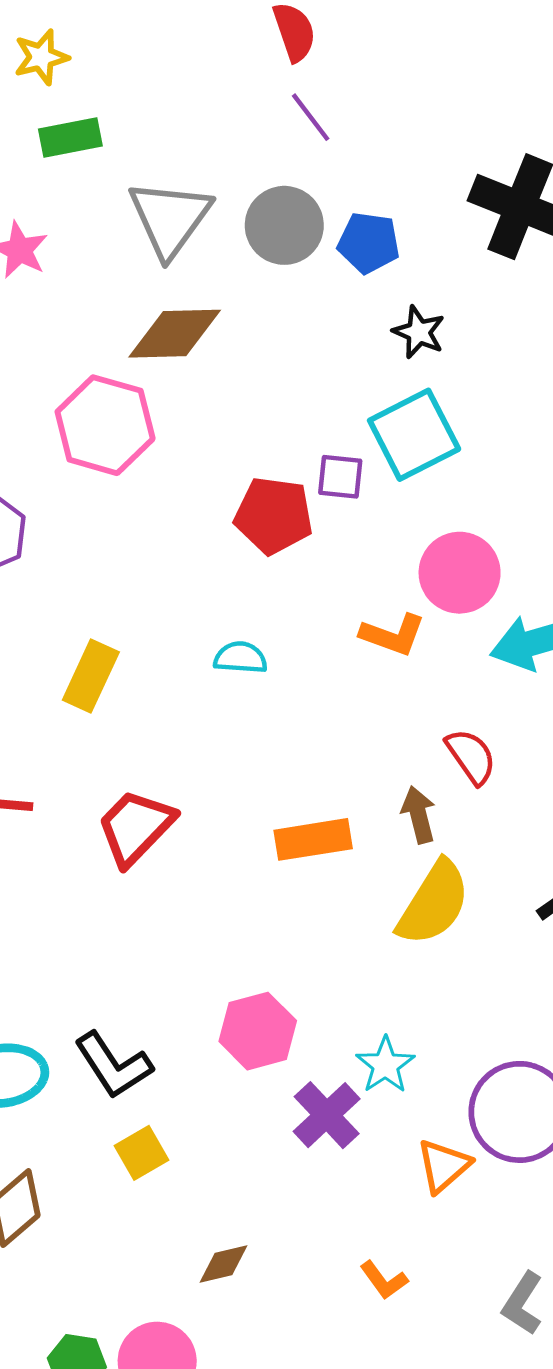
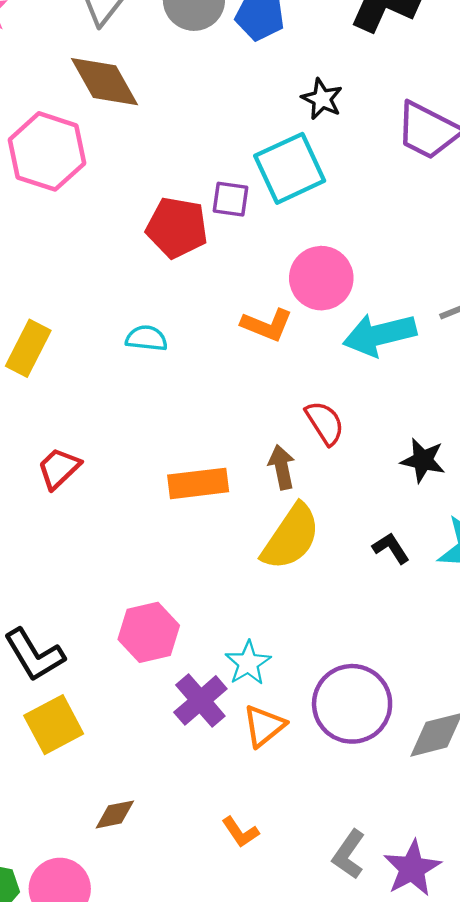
black star: (419, 332) -> (322, 99), moved
brown diamond: (175, 334) -> (105, 82), turned 60
red trapezoid: (136, 827) -> (59, 468), size x0.7
yellow square: (141, 1153) -> (54, 725), size x1.4
orange triangle: (443, 1166) -> (264, 726), moved

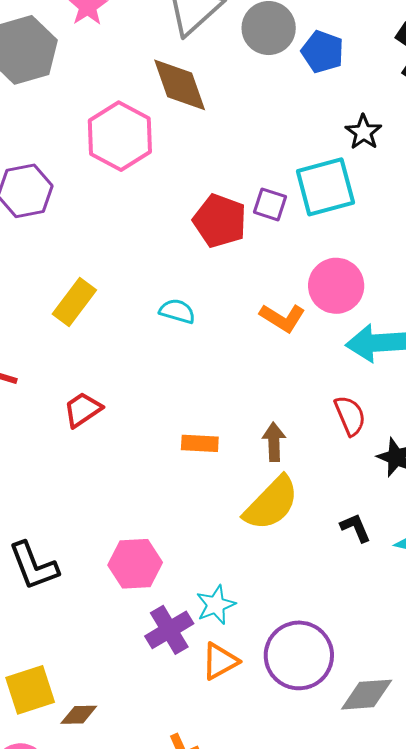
red semicircle: (325, 423) -> (350, 416), moved
orange rectangle: (198, 483) -> (200, 443), size x0.7
yellow square: (54, 725) -> (30, 690), moved

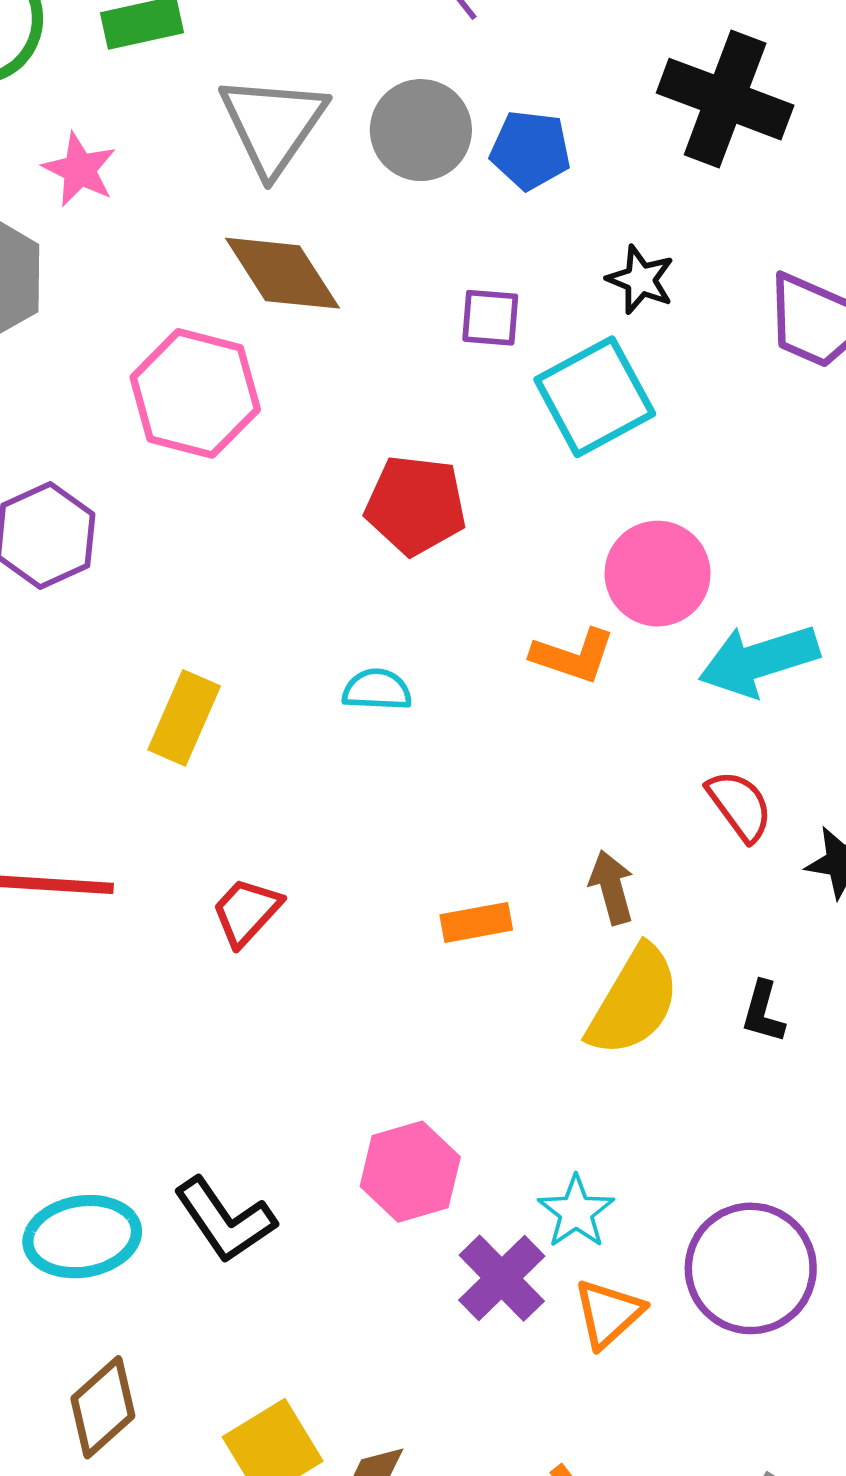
purple square: (270, 204) -> (490, 318), moved
black L-shape: (356, 528) -> (763, 1012), moved, turned -128

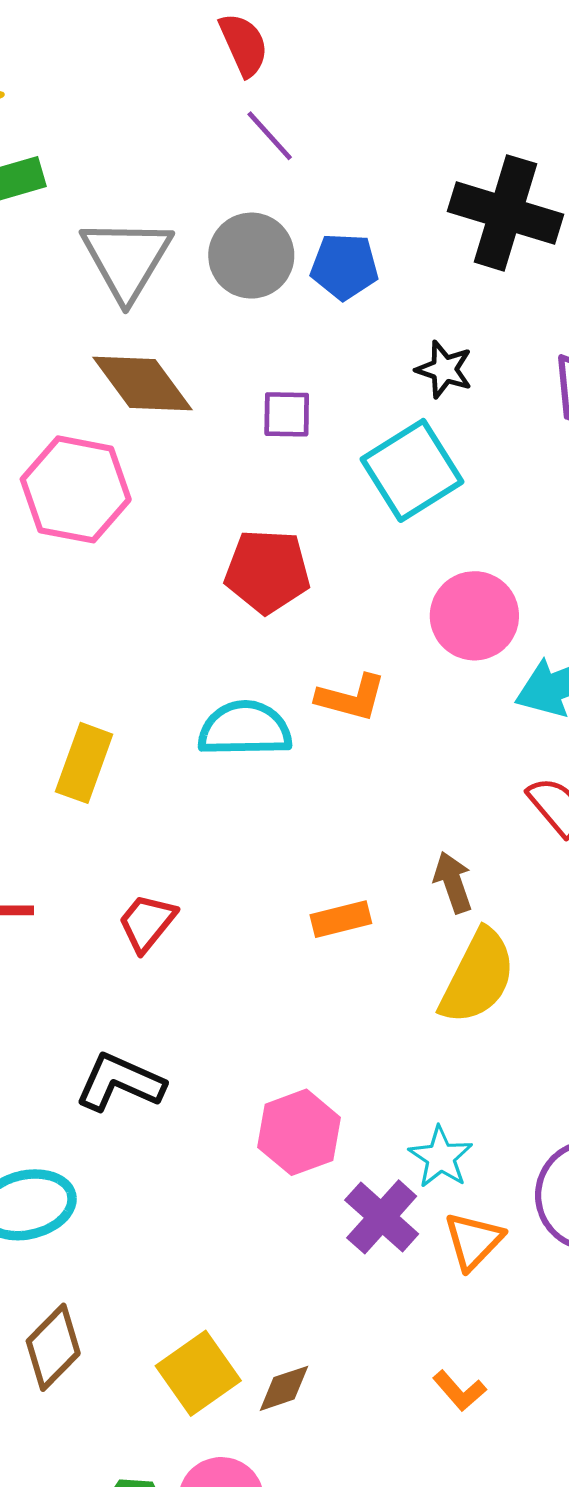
purple square: (490, 318) -> (287, 414), moved
orange L-shape: (573, 656) -> (351, 698), moved
cyan semicircle: (377, 690) -> (245, 729), size x1.6
black L-shape: (225, 1220) -> (120, 1082), moved, turned 152

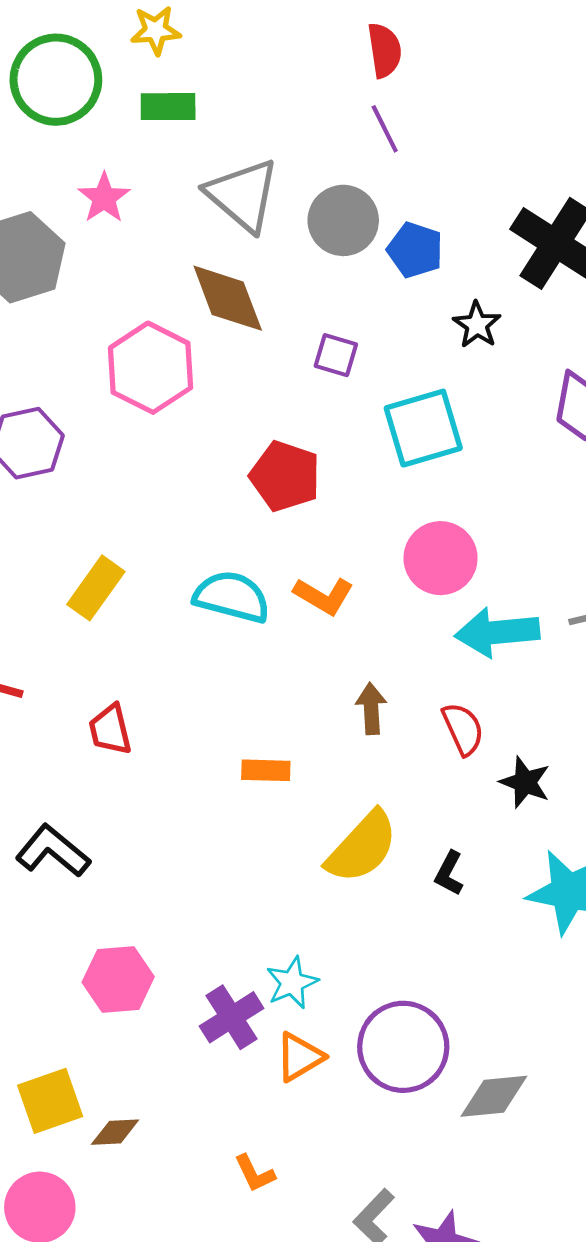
gray triangle: (126, 259) -> (243, 195), turned -36
black star: (444, 369) -> (477, 325), moved
brown arrow: (453, 882) -> (371, 709), moved
red trapezoid: (147, 923) -> (110, 730), turned -68
pink hexagon: (299, 1132) -> (118, 980), moved

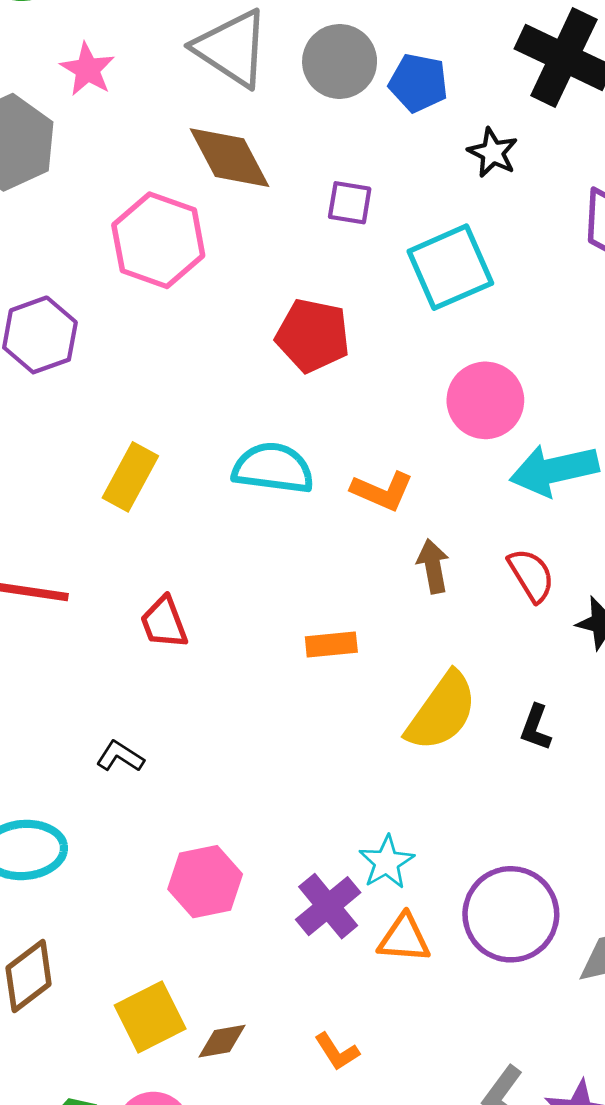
orange L-shape: (324, 596) -> (382, 491), moved
black L-shape: (53, 851) -> (120, 756), size x0.6
orange triangle: (299, 1057) -> (404, 938), turned 42
orange L-shape: (255, 1173) -> (337, 1052), moved

